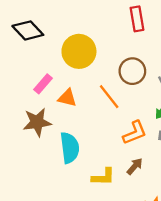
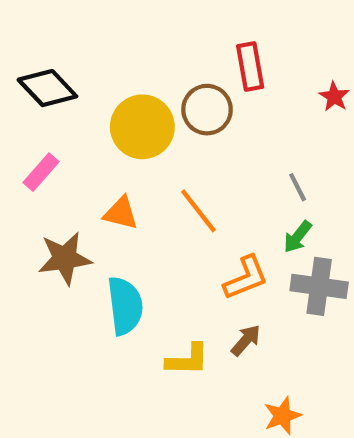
brown circle: (132, 71) -> (207, 110), moved
pink rectangle: (43, 84) -> (41, 172), moved

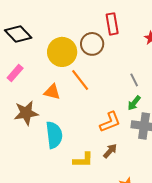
orange line: (198, 211) -> (80, 80), moved

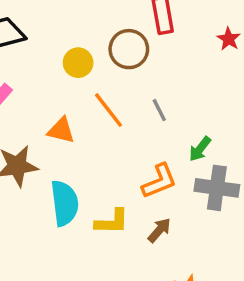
yellow circle: (62, 52) -> (78, 63), size x0.6
gray line: (134, 80) -> (159, 110), moved
yellow L-shape: (83, 160) -> (112, 222), moved

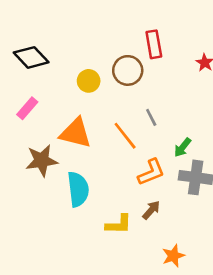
orange line: (109, 110) -> (125, 136), moved
orange triangle: (61, 130) -> (76, 133), size x1.5
yellow L-shape: (112, 222) -> (119, 224), moved

